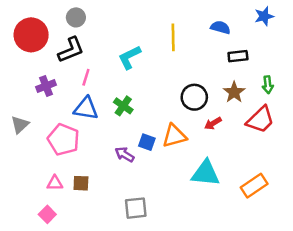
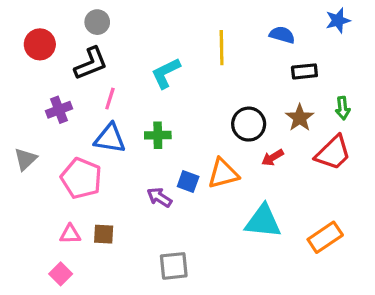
red circle: (31, 35) -> (40, 44), size x0.7
green cross: (123, 106) -> (158, 135), turned -36

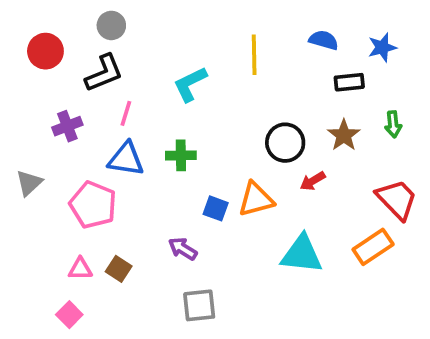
blue star: (338, 20) -> (382, 47), moved
red trapezoid: (333, 153) -> (397, 199), moved, turned -90
purple arrow: (159, 197) -> (183, 249), moved
brown square: (104, 234) -> (119, 269), turned 30
orange rectangle: (325, 237) -> (373, 247), moved

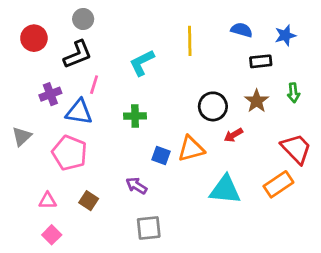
blue triangle: (126, 159) -> (79, 112), moved
pink triangle: (80, 269) -> (48, 201), moved

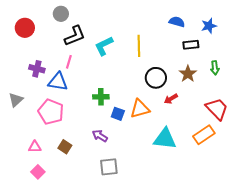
yellow line: (190, 41) -> (139, 46), moved
black L-shape: (78, 55) -> (75, 36), moved
purple cross: (50, 94) -> (37, 69), turned 35
green cross: (135, 116) -> (101, 97), moved

